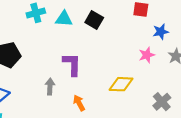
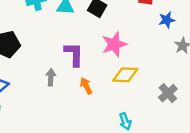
pink star: (147, 55) -> (114, 44), moved, size x1.5
orange arrow: (79, 103) -> (86, 86), moved

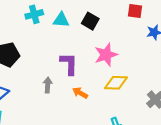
orange arrow: (86, 86) -> (80, 93), turned -32

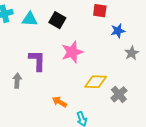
yellow diamond: (116, 83) -> (96, 82), moved
orange arrow: (80, 93) -> (59, 102), moved

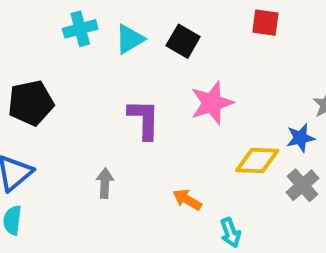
cyan triangle: (30, 19) -> (130, 39), turned -35
blue star: (118, 31) -> (300, 138), moved
gray arrow: (17, 81) -> (105, 183), moved

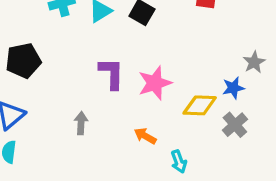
pink star: (212, 103) -> (155, 83), moved

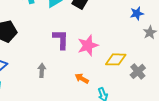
blue star: (233, 88) -> (137, 13), moved

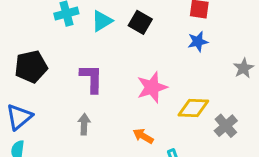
blue star: (137, 13) -> (198, 42), moved
purple L-shape: (61, 39) -> (92, 78), moved

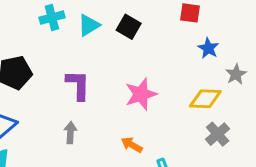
blue star: (198, 42) -> (208, 48), moved, turned -30
yellow diamond: (193, 108) -> (205, 99), moved

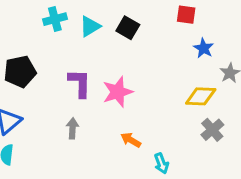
pink star: (141, 94) -> (118, 92), moved

